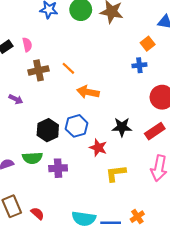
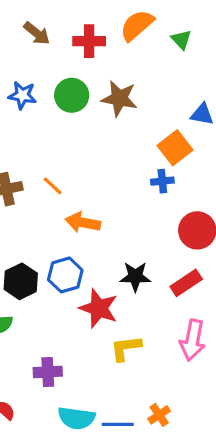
orange square: (148, 44) -> (175, 148), size x1.5
red star: (98, 148) -> (99, 308), size x1.4
purple cross: (58, 168) -> (48, 372), moved

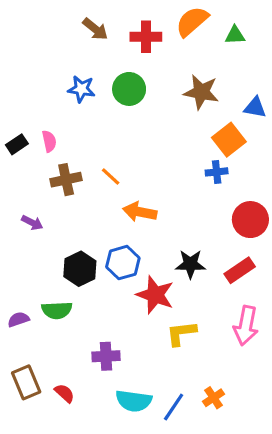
green triangle: (181, 40) -> (235, 35), turned -50
brown star: (119, 98) -> (201, 92), moved
blue line: (118, 424) -> (174, 407), turned -56

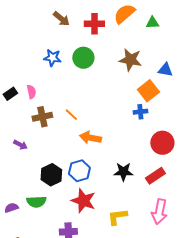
red star: (155, 295) -> (83, 201), moved

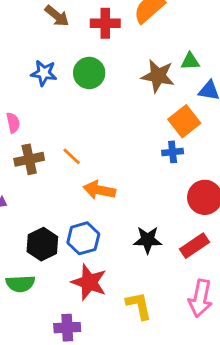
green triangle: (152, 23) -> (190, 61), moved
yellow L-shape: (117, 217) -> (139, 306), turned 85

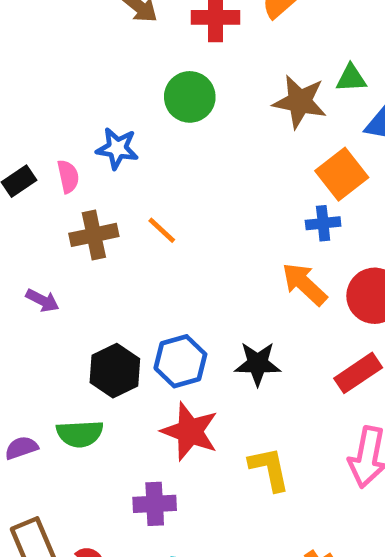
blue star: (44, 73) -> (117, 148), moved
orange arrow: (99, 190) -> (304, 284), moved, turned 32
black star: (148, 240) -> (258, 364), moved

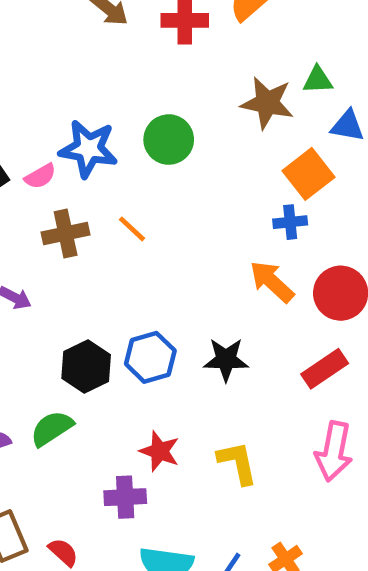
green circle: (190, 97) -> (169, 140), moved
blue star: (117, 148) -> (88, 149), size x1.4
pink semicircle: (68, 176) -> (40, 176), turned 72
red star: (190, 431) -> (160, 451), moved, size x0.7
green semicircle: (80, 434) -> (52, 428), turned 150

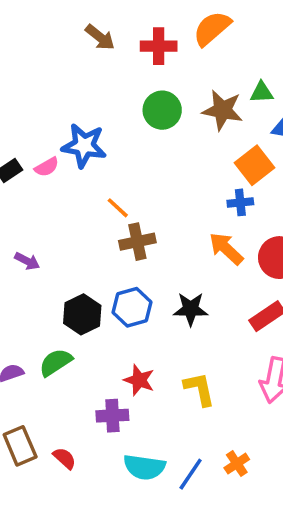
green circle: (169, 140) -> (162, 110), moved
brown cross: (66, 234) -> (137, 242), moved

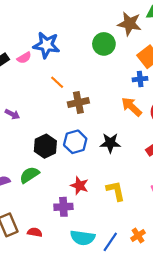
green circle: (162, 110) -> (104, 44), moved
orange line: (118, 208) -> (57, 82), moved
red semicircle: (64, 458) -> (35, 232), turned -32

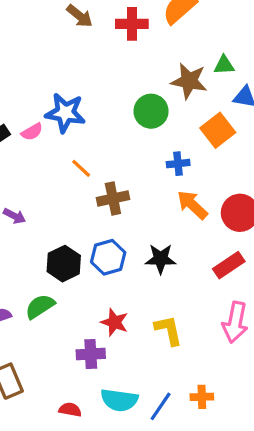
blue cross: (140, 79) -> (178, 164), moved
red semicircle: (35, 232) -> (70, 410), moved
orange cross: (138, 236) -> (202, 397), turned 32

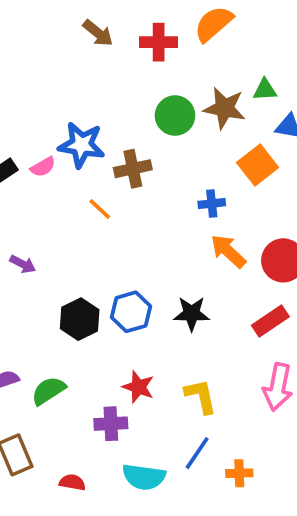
green circle: (151, 111) -> (175, 116), moved
brown cross: (113, 198) -> (133, 169), moved
green semicircle: (40, 306) -> (48, 391), moved
blue line: (161, 406) -> (197, 453), moved
red semicircle: (70, 410) -> (72, 482), moved

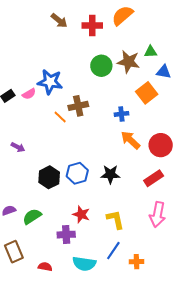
brown cross: (133, 169) -> (78, 106), moved

